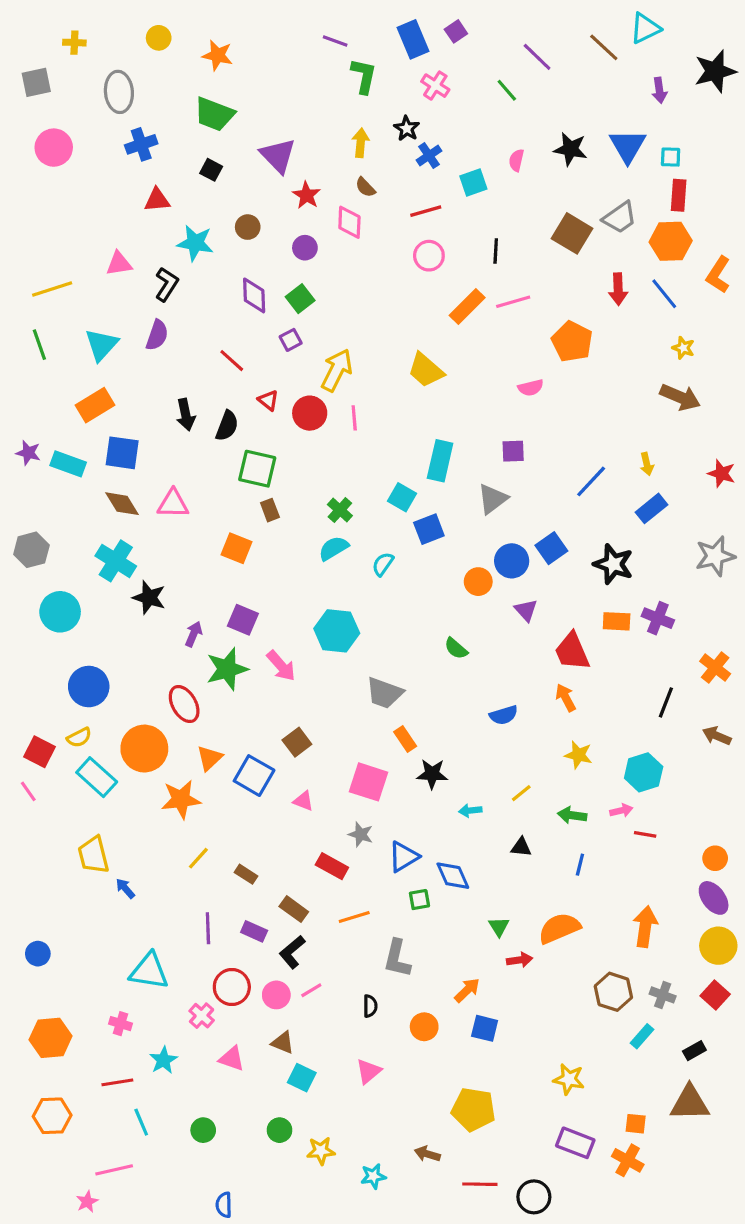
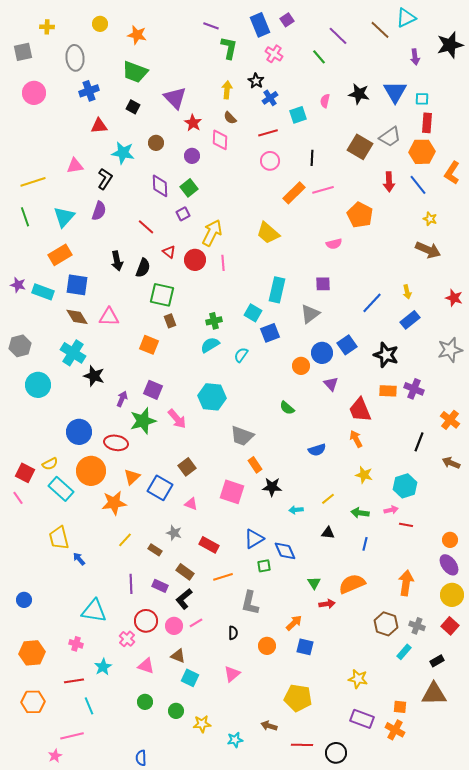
green cross: (340, 510) -> (214, 321), turned 35
blue circle: (89, 687) -> (79, 432), moved
red ellipse: (184, 704) -> (116, 443), turned -50
gray star: (361, 834) -> (174, 533), moved
green circle: (203, 1130) -> (145, 702), moved

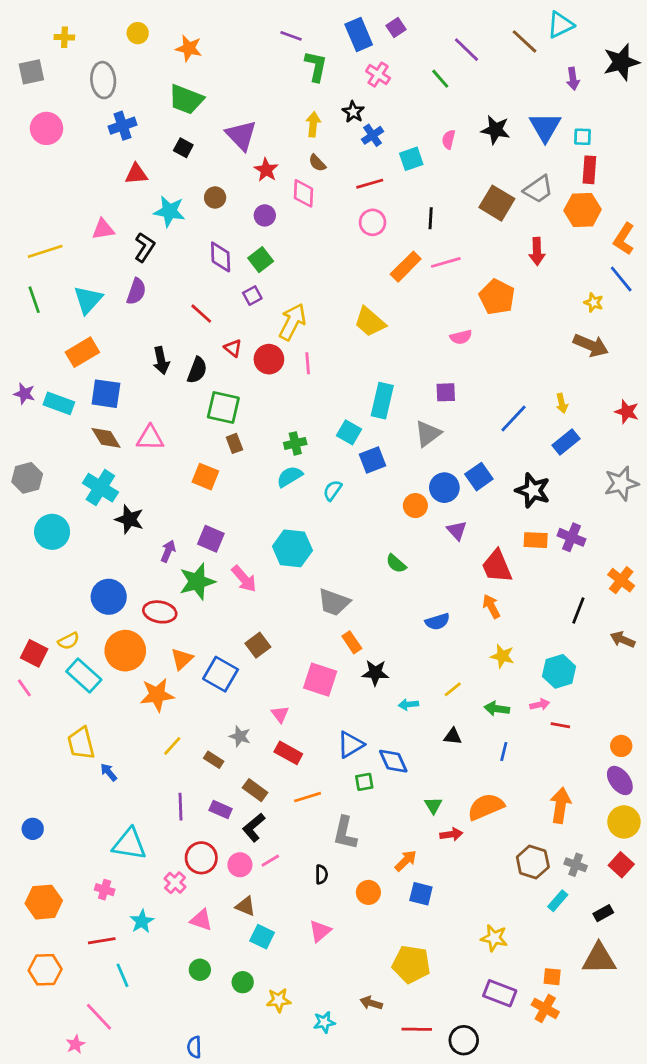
blue line: (418, 185) -> (621, 279), moved
pink triangle: (191, 504) -> (280, 714), moved, turned 32
pink line: (72, 736) -> (99, 1017), turned 60

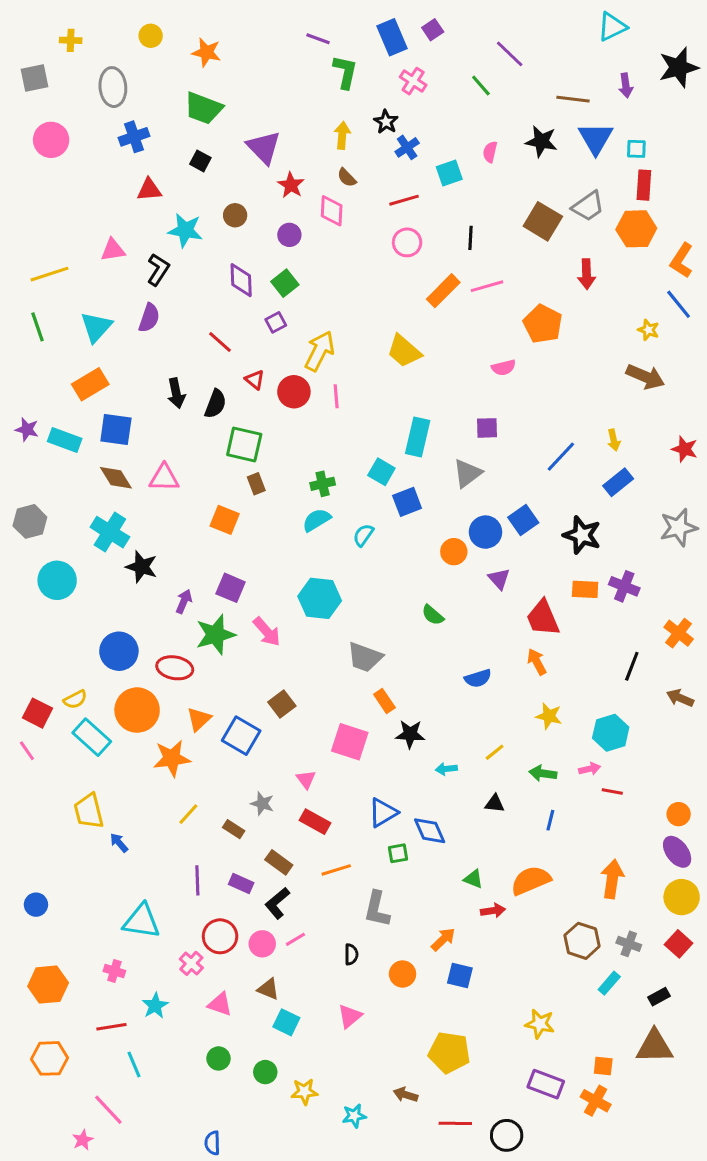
brown line: (525, 41) -> (573, 99), moved, turned -36
green triangle: (433, 805) -> (473, 879), turned -36

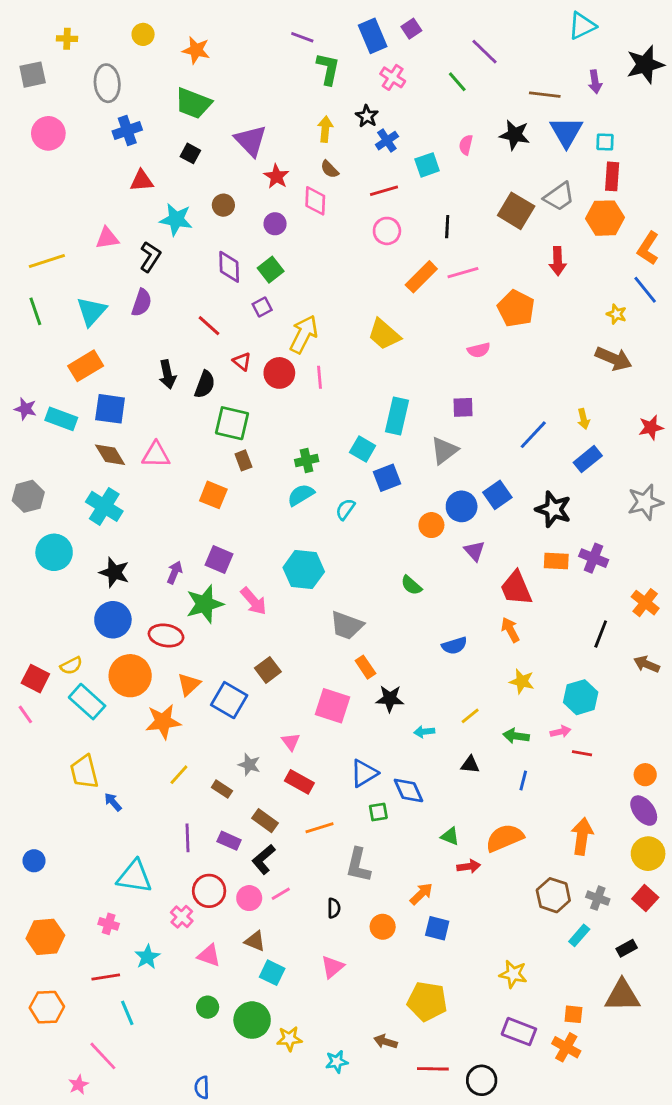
red star: (685, 449) -> (651, 427), turned -30
black star: (142, 567) -> (114, 572), moved
green circle: (265, 1072) -> (252, 1020), size x1.6

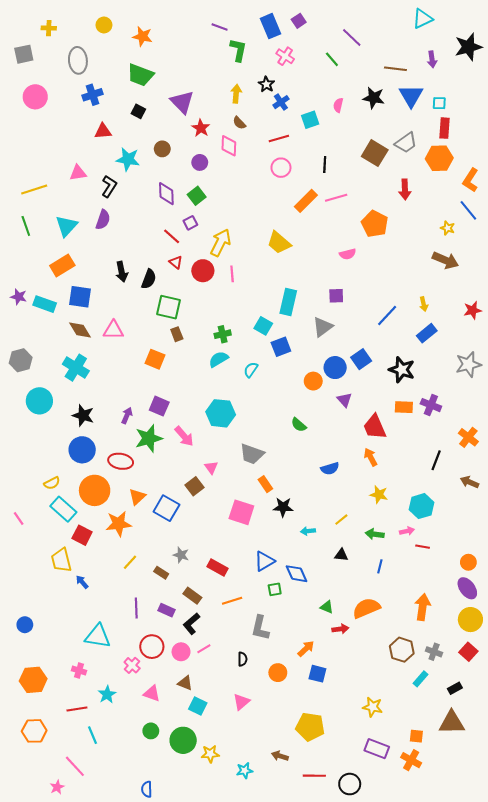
red line: (209, 326) -> (172, 236), moved
red square: (35, 679) -> (82, 535), moved
pink triangle: (291, 742) -> (211, 468), moved

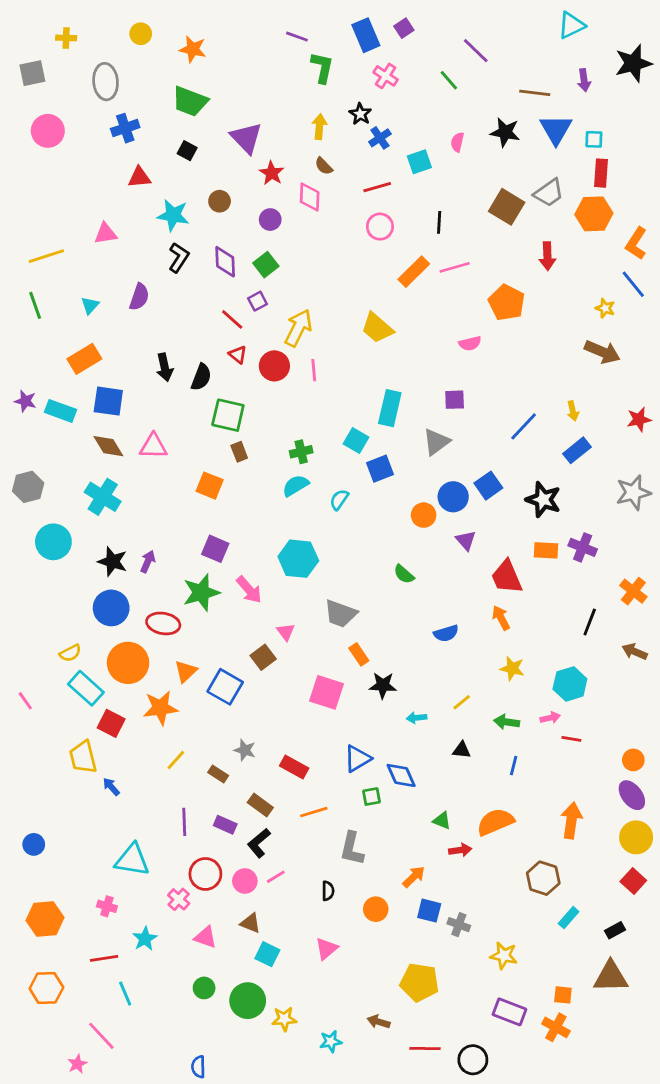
black L-shape: (109, 186) -> (179, 258), moved
cyan triangle: (66, 226) -> (90, 305), size x0.6
purple arrow: (127, 415) -> (148, 562), moved
gray cross: (434, 652) -> (459, 925), moved

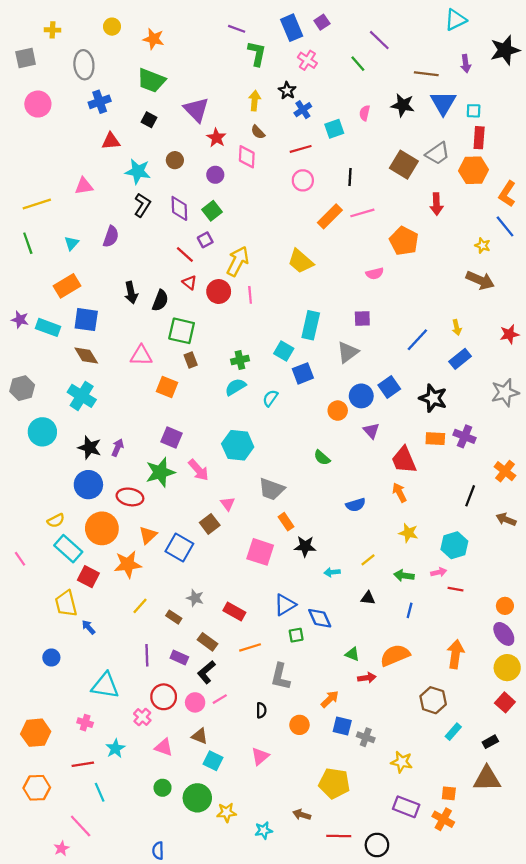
pink triangle: (153, 446) -> (141, 356), moved
blue circle: (34, 844) -> (51, 658), moved

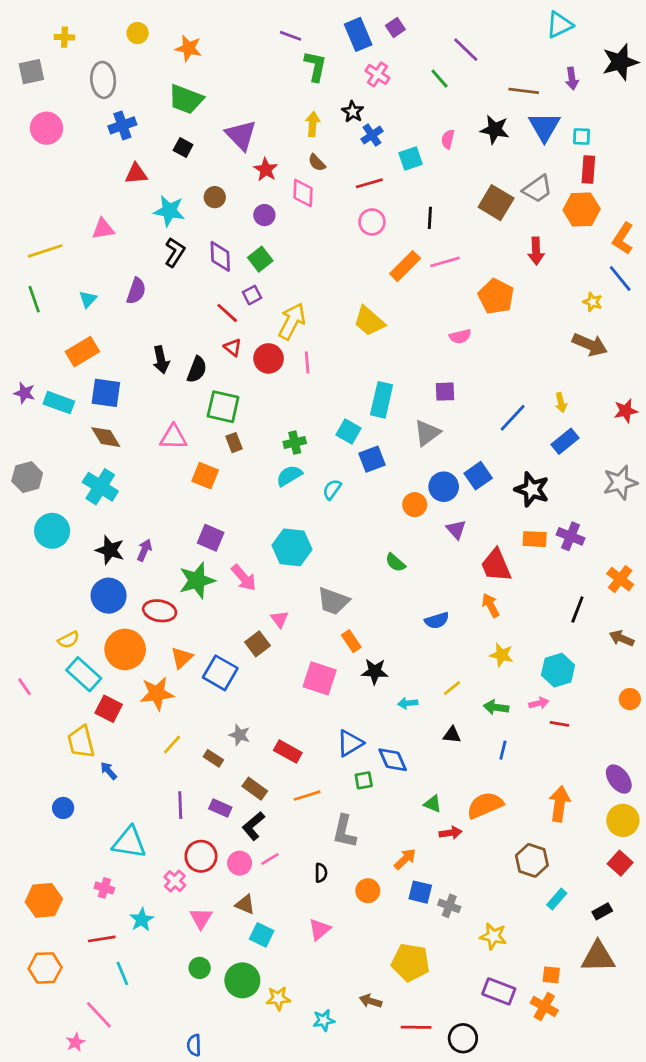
orange circle: (505, 606) -> (630, 699), moved
pink triangle: (164, 747) -> (201, 918), turned 42

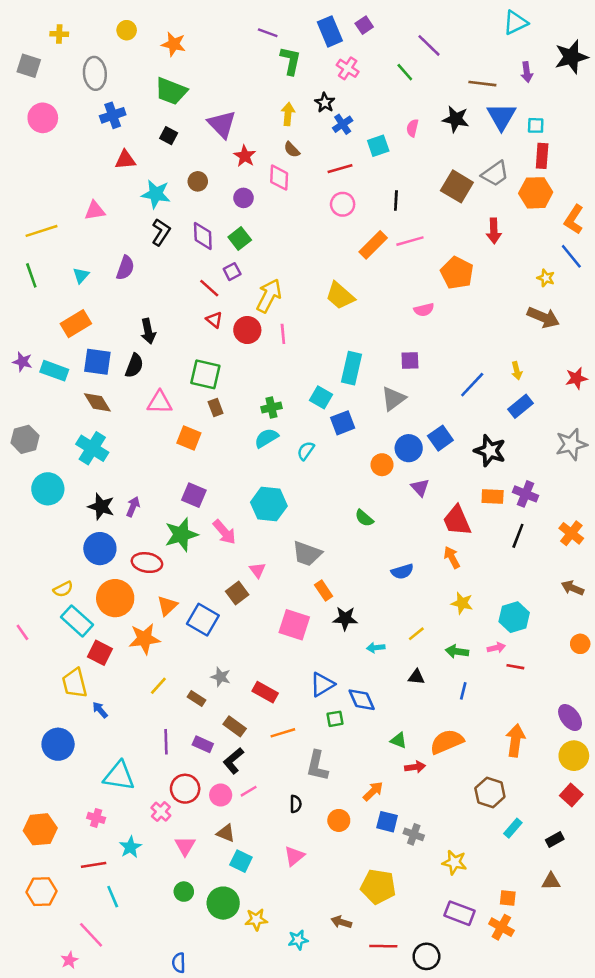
gray square: (31, 72) -> (29, 66), turned 30
black semicircle: (197, 369) -> (134, 366), moved
black line: (577, 609) -> (518, 536), moved
blue circle: (63, 808) -> (58, 744), size x1.6
brown triangle: (598, 957) -> (551, 881), size x0.6

